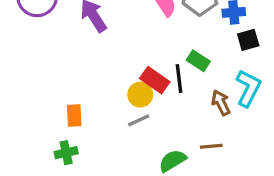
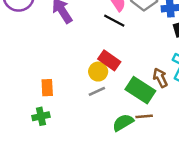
green rectangle: (198, 61) -> (140, 90), moved, size x1.6
black line: (179, 78) -> (114, 21), moved, turned -55
brown line: (211, 146) -> (144, 116), moved

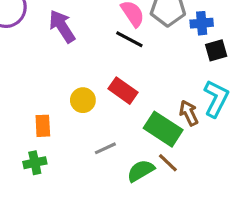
yellow circle: (98, 72) -> (83, 100), moved
gray line: (97, 91) -> (105, 148), moved
brown line: (144, 116) -> (168, 163), turned 49

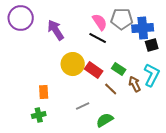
blue cross: (202, 23) -> (143, 28), size x1.5
yellow circle: (83, 100) -> (73, 64), moved, size x1.5
green rectangle: (163, 129) -> (119, 69), moved, size x0.6
brown line: (168, 163) -> (111, 89), moved

